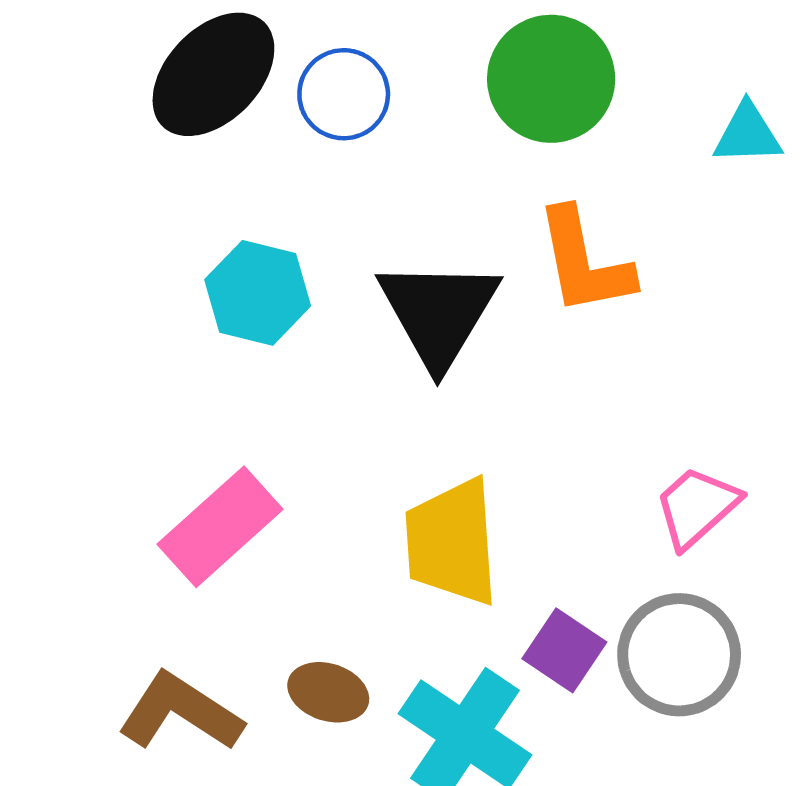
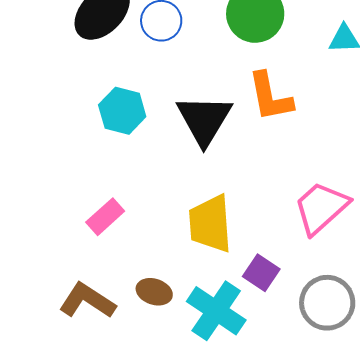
pink trapezoid: (697, 507) -> (321, 208), size x1.4
pink rectangle: (220, 527) -> (105, 217), size x0.7
gray circle: (679, 655) -> (327, 303), moved

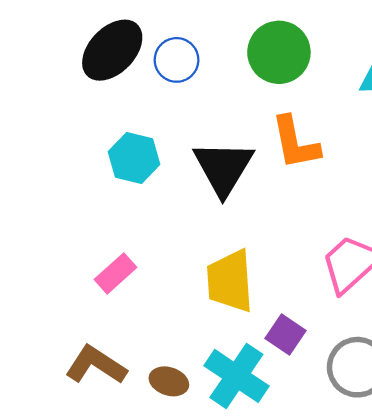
brown ellipse: (154, 292) -> (169, 381), moved

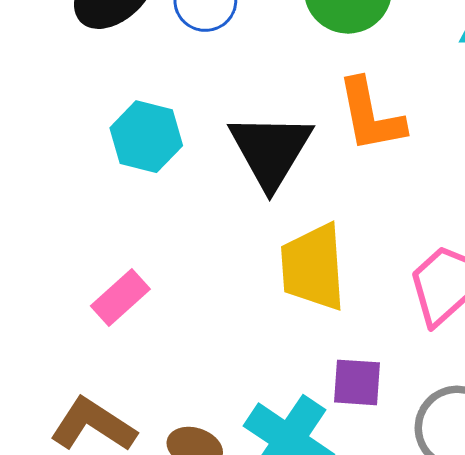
yellow trapezoid: (230, 281) -> (313, 267), moved
purple square: (285, 335) -> (357, 382), turned -30

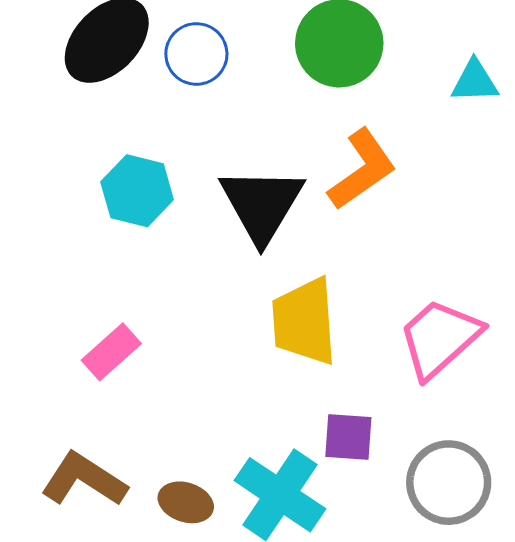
orange L-shape: (371, 115) -> (362, 169), turned -114

